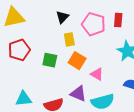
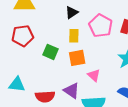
orange square: (77, 61) -> (77, 58), turned 36

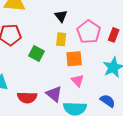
black triangle: (72, 12) -> (61, 16), turned -40
orange square: (77, 58) -> (74, 59), moved

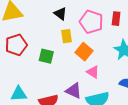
orange square: (74, 59) -> (84, 52), turned -30

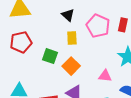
orange square: (84, 52) -> (71, 66), moved
pink triangle: (93, 72) -> (105, 76), moved, turned -32

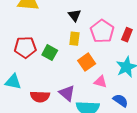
red pentagon: (21, 42) -> (25, 47), moved
orange square: (71, 66) -> (87, 62), moved

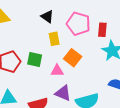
red rectangle: (127, 35) -> (102, 30), moved
pink triangle: (100, 82) -> (57, 71), moved

